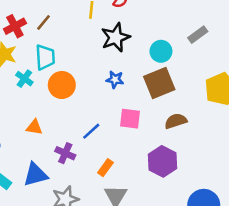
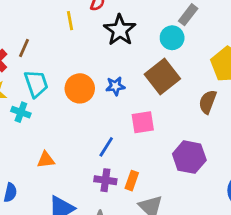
black star: (116, 37) -> (120, 30), moved
cyan circle: (161, 51) -> (172, 38), moved
orange circle: (62, 85) -> (80, 88), moved
brown semicircle: (176, 121) -> (208, 102), moved, turned -35
purple cross: (65, 153) -> (105, 180), moved

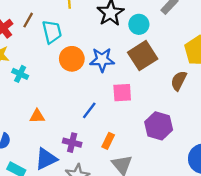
cyan circle: (172, 38) -> (139, 24), moved
cyan trapezoid: (36, 84) -> (52, 32), moved
blue star: (115, 86) -> (102, 60), size x1.5
purple cross: (105, 180) -> (72, 143), moved

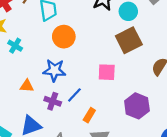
blue star: (102, 60) -> (54, 70), moved
blue line: (89, 110) -> (74, 95), moved
purple cross: (72, 143) -> (53, 101), moved

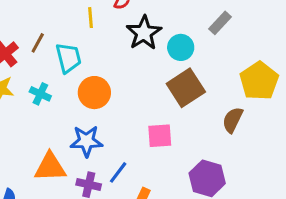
cyan cross: (15, 46) -> (40, 94), moved
orange triangle: (27, 86) -> (50, 167), size x1.6

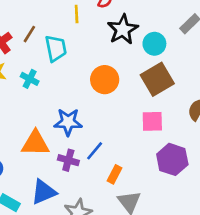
orange circle: (94, 93) -> (105, 80), moved
pink square: (160, 136) -> (152, 121), moved

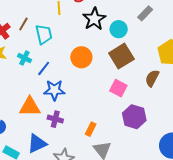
pink square: (152, 121) -> (118, 88), turned 30
blue line: (95, 151) -> (44, 68), moved

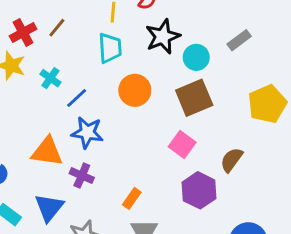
cyan trapezoid: (44, 34) -> (110, 48), moved
brown semicircle: (152, 78) -> (232, 160), moved
blue triangle: (37, 144) -> (49, 208), turned -35

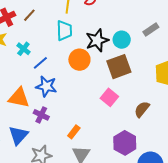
black star: (163, 37) -> (97, 40), moved
purple hexagon: (199, 190) -> (125, 143), moved

